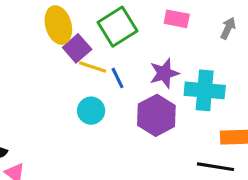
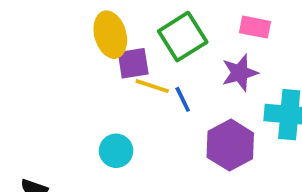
purple square: (77, 48) -> (133, 63), turned 32
purple star: (164, 73) -> (240, 73), moved
cyan circle: (91, 111) -> (116, 151), moved

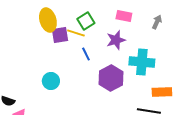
green square: (183, 37) -> (86, 21), size x0.7
yellow line: (152, 86) -> (76, 33), moved

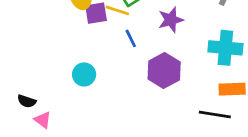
cyan cross: (142, 62) -> (225, 48), moved

